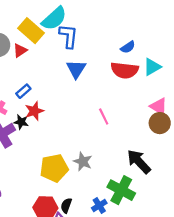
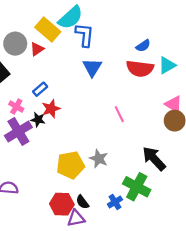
black semicircle: (66, 206) -> (82, 202), turned -56

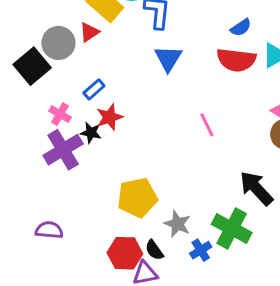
gray circle: (15, 44) -> (58, 43), moved
gray star: (99, 159) -> (177, 224), moved

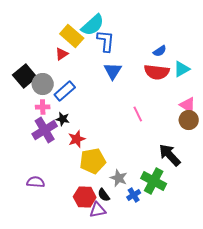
gray circle: (58, 43) -> (43, 84), moved
blue rectangle: (94, 89) -> (65, 91), size x1.5
pink cross: (60, 114) -> (43, 107), turned -32
red star: (109, 117) -> (77, 139), moved

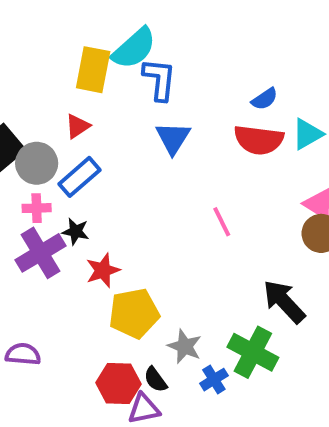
yellow rectangle: (72, 36) -> (93, 70), turned 60
red triangle: (62, 54) -> (78, 126), moved

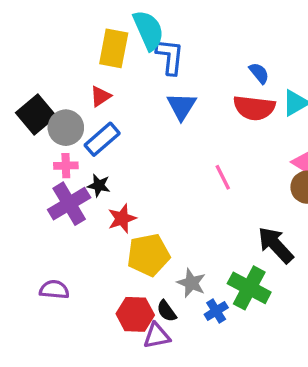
cyan semicircle: (134, 48) -> (148, 30), turned -72
blue semicircle: (265, 99) -> (259, 73), turned -95

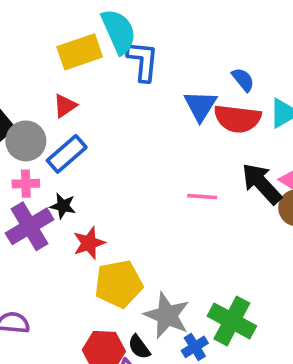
yellow rectangle: (114, 48) -> (80, 52), turned 60
blue triangle: (181, 106) -> (200, 106), moved
pink line: (223, 177) -> (202, 197), turned -60
black arrow: (276, 245) -> (262, 184), moved
gray star: (191, 283) -> (167, 315), size x1.4

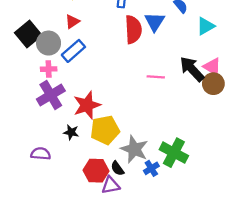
red semicircle: (237, 119) -> (133, 30), moved, turned -100
black star: (63, 206) -> (71, 132), moved
red star: (89, 243) -> (87, 105), size x1.4

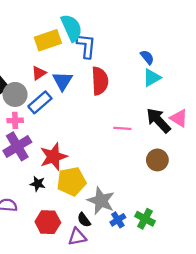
blue triangle: (155, 22) -> (62, 81), moved
cyan triangle: (205, 26) -> (152, 78), moved
brown circle: (213, 84) -> (157, 160), moved
green cross: (174, 153) -> (145, 219), moved, size x0.7
red hexagon: (96, 171) -> (48, 222), moved

